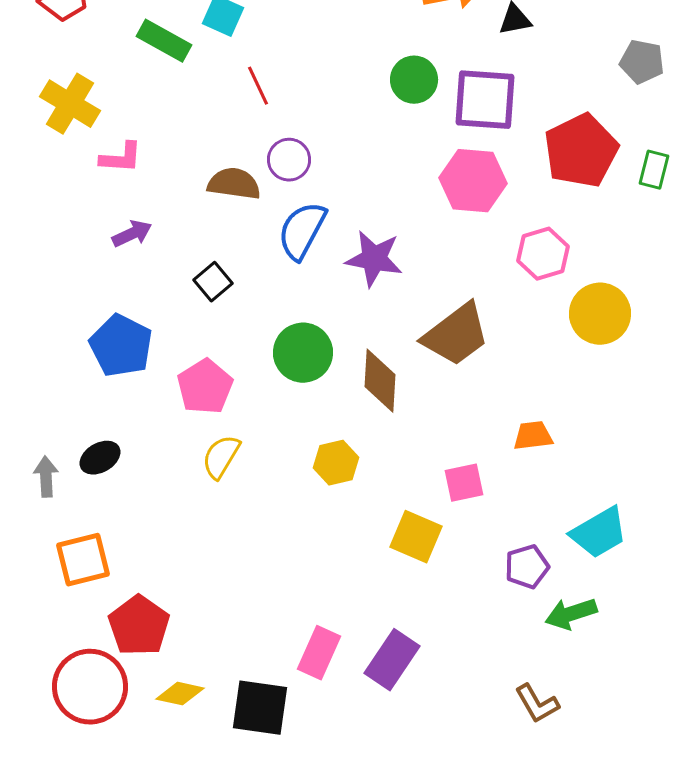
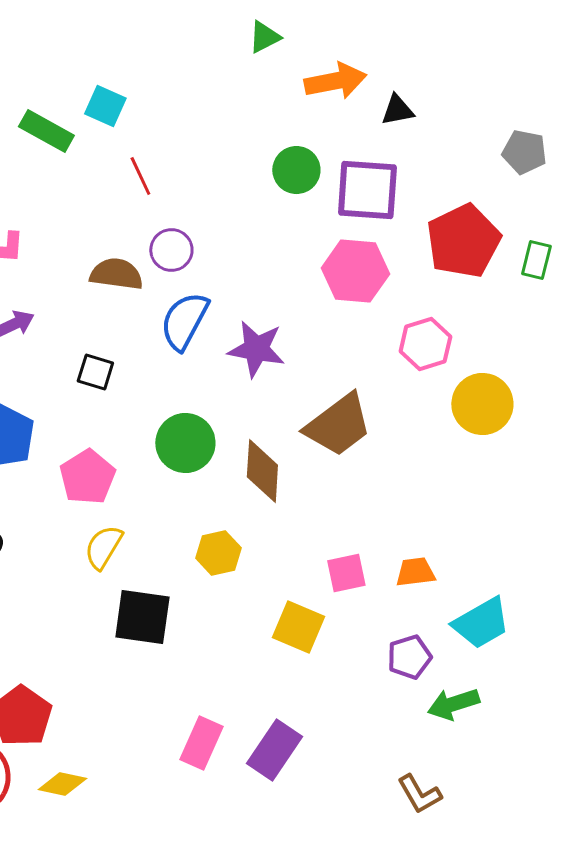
black square: (213, 282) -> (95, 372), turned -33
orange trapezoid: (533, 436) -> (415, 572), moved
black square: (260, 708) -> (142, 617), moved

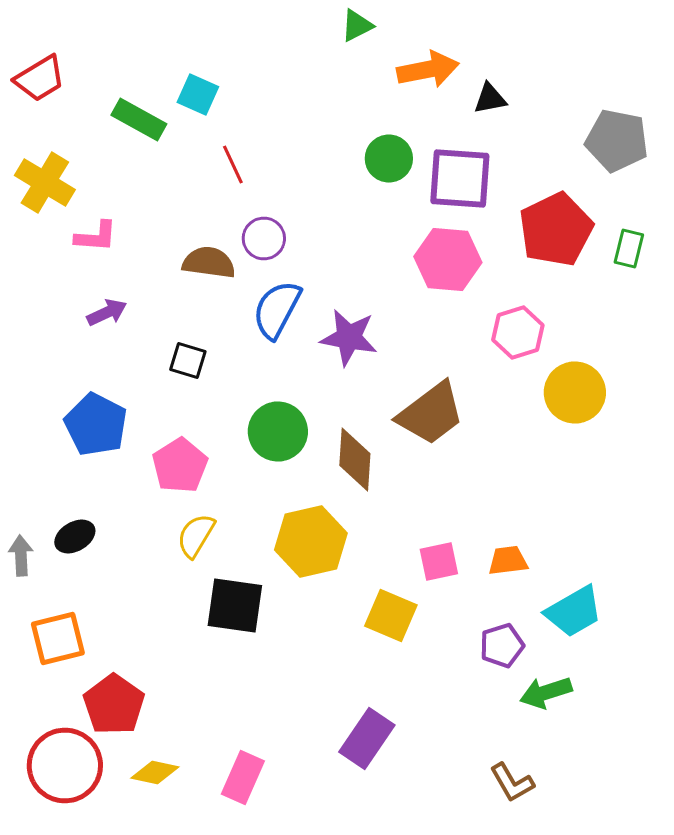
gray pentagon: (524, 152) -> (617, 140), size x1.4
yellow hexagon: (218, 553) -> (311, 542), size x1.6
pink rectangle: (201, 743) -> (243, 778), moved

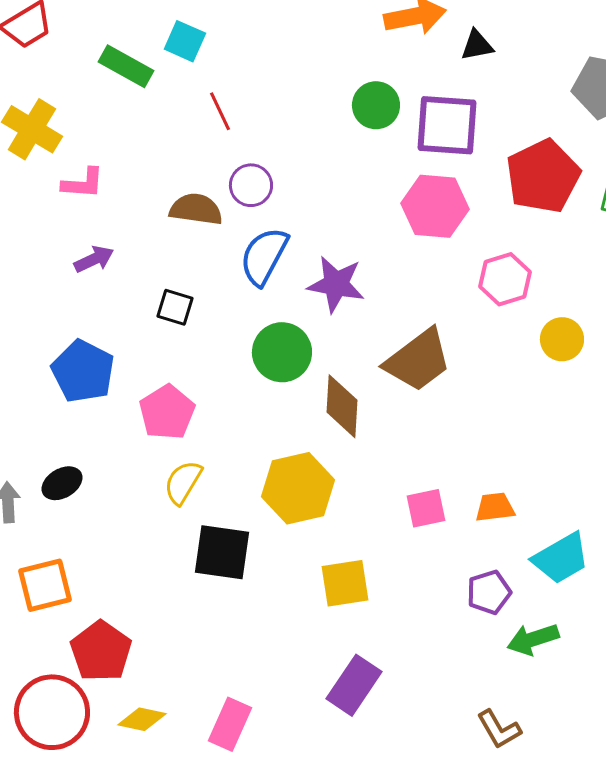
yellow circle: (575, 392) -> (562, 339), size x0.7
green circle: (278, 432) -> (282, 352), moved
yellow square: (391, 616) -> (345, 583), moved, turned -32

